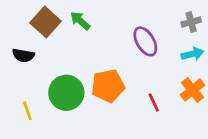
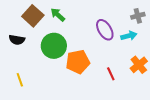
cyan arrow: (193, 54) -> (129, 36), moved
green circle: (66, 93) -> (54, 46), moved

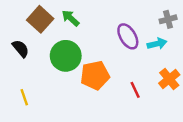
black semicircle: (17, 40) -> (21, 49), turned -140

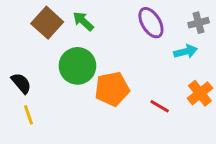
purple ellipse: (128, 36) -> (151, 23), moved
black semicircle: (21, 49) -> (21, 83), moved
red line: (135, 90) -> (160, 106), turned -35

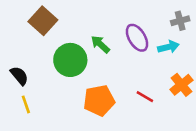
green arrow: (83, 21) -> (100, 44), moved
purple ellipse: (151, 23) -> (137, 38), moved
orange pentagon: (112, 89) -> (99, 101), moved

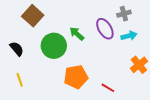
gray cross: (180, 21) -> (124, 14), moved
black semicircle: (19, 76) -> (17, 49), moved
red line: (145, 97) -> (108, 88), moved

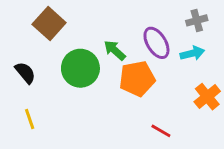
gray cross: (124, 14) -> (197, 20), moved
orange pentagon: (76, 77) -> (137, 79), moved

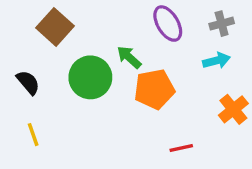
purple ellipse: (156, 43) -> (168, 24), moved
red line: (161, 131) -> (181, 148), turned -42

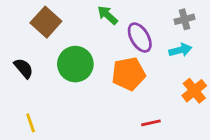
purple ellipse: (168, 24) -> (140, 37), moved
green arrow: (129, 57) -> (108, 15), moved
yellow line: (33, 135) -> (31, 123), moved

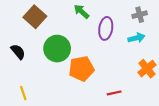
purple ellipse: (140, 37) -> (106, 28), turned 40
orange pentagon: (129, 74) -> (81, 69), moved

